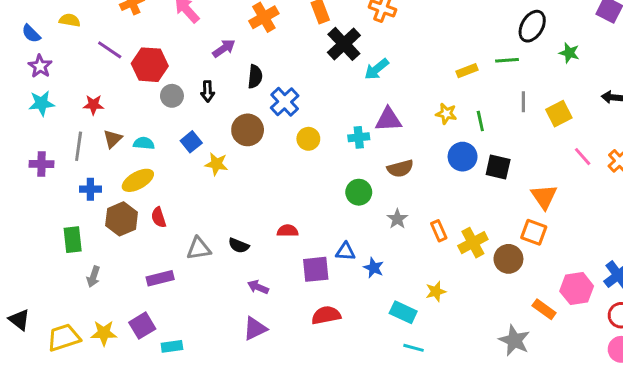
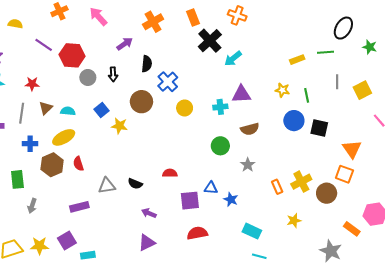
orange rectangle: (439, 231) -> (277, 187), moved
yellow star: (436, 291) -> (294, 220), moved

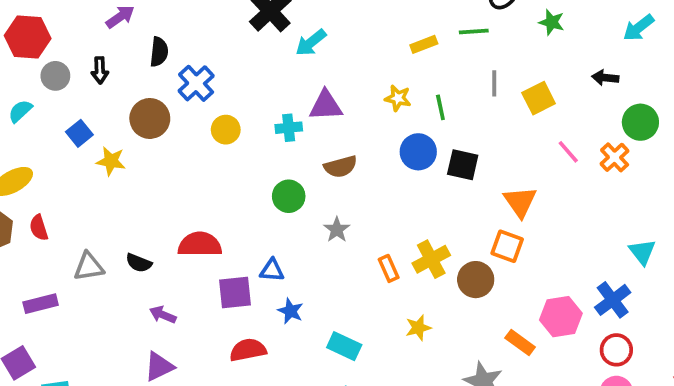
cyan semicircle: (68, 111) -> (20, 111), moved, turned -48
red semicircle: (170, 173) -> (200, 244), size x1.6
blue star: (231, 199) -> (291, 311), moved

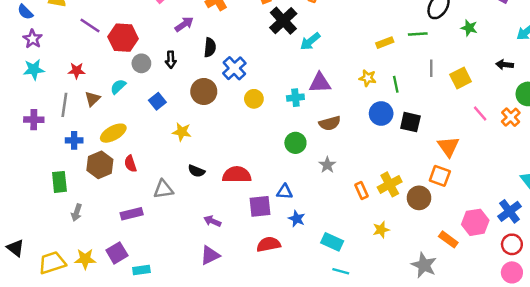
yellow star: (111, 161) -> (182, 132), moved
black semicircle: (139, 263) -> (196, 171), moved

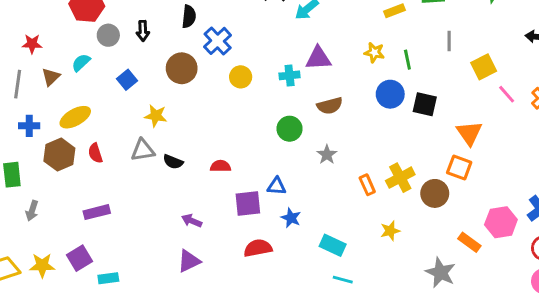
yellow square: (461, 78) -> (484, 67), moved
red semicircle: (237, 175) -> (220, 166), size x0.6
gray triangle: (163, 189) -> (143, 150), moved

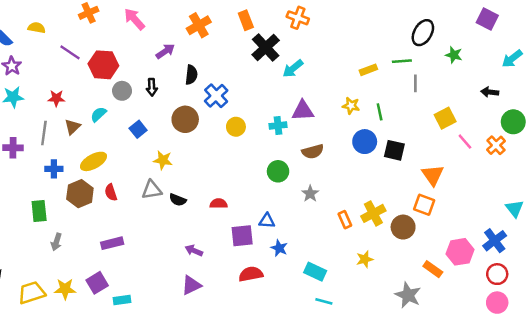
gray line: (449, 41) -> (415, 83), moved

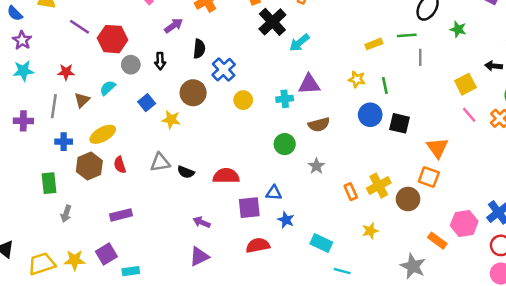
yellow square: (445, 118) -> (465, 84), moved
yellow star: (163, 160) -> (171, 120), moved
red semicircle: (219, 204) -> (226, 176), size x1.5
cyan line: (324, 301) -> (342, 271), moved

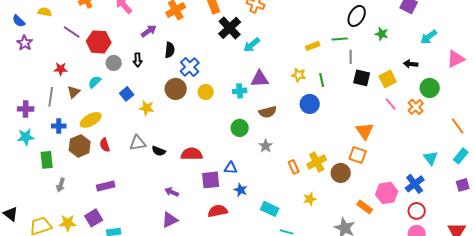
cyan star: (23, 71) -> (26, 137), moved
brown circle: (193, 93) -> (176, 89), moved
black square: (399, 123) -> (362, 78), moved

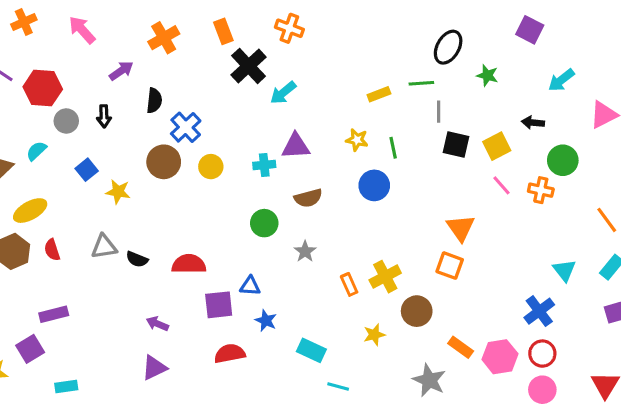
orange cross: (416, 107) -> (541, 190), turned -35
brown circle: (341, 173) -> (417, 311), moved
pink hexagon: (387, 193) -> (500, 357), moved
purple square: (94, 218) -> (30, 349), moved

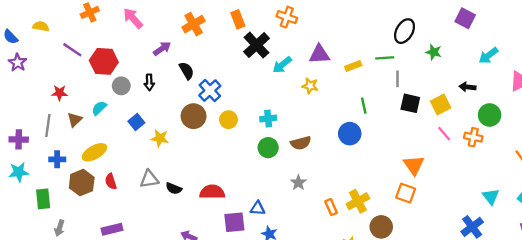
black semicircle: (154, 101) -> (187, 71), turned -36
yellow star: (357, 140) -> (310, 86), moved
purple triangle: (296, 146) -> (319, 54), moved
green circle: (264, 223) -> (268, 148), moved

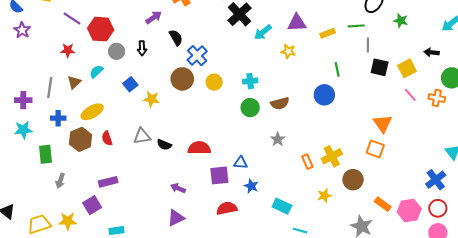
red star: (59, 93) -> (68, 50), moved

